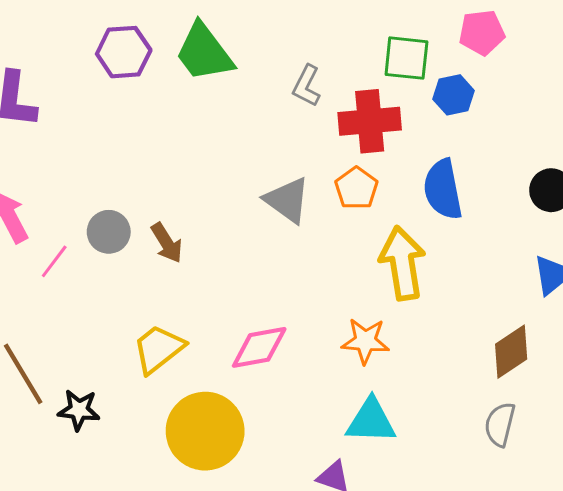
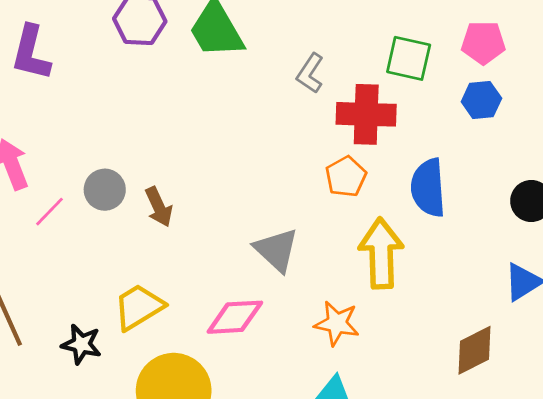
blue hexagon: (454, 95) -> (481, 100), moved
gray triangle: (287, 200) -> (276, 250), moved
black star: (79, 410) -> (81, 344), moved

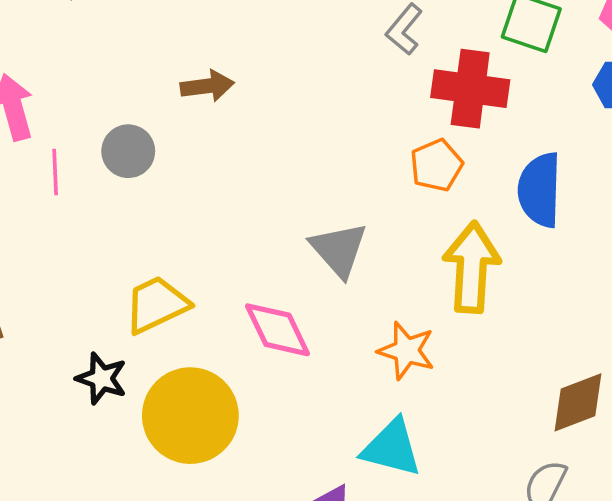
brown arrow: (159, 207) -> (207, 86), moved, turned -78
pink line: (49, 212) -> (55, 172), turned -52
pink diamond: (235, 317) -> (278, 330), turned 62
black star: (81, 344) -> (102, 378), moved

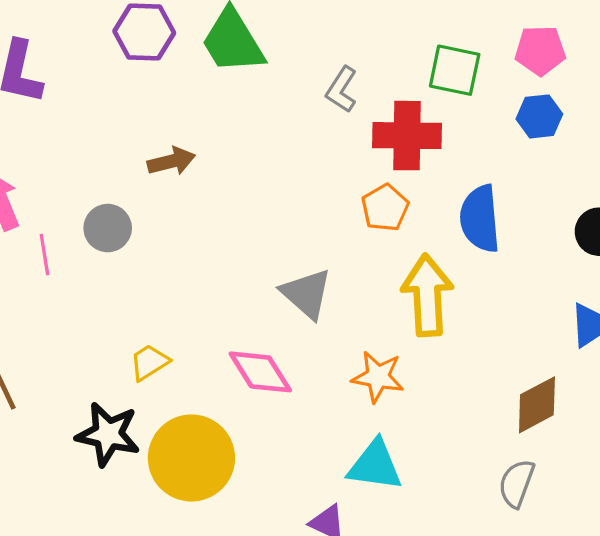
yellow trapezoid: (156, 305) -> (149, 362), size x0.7
black star: (102, 378) -> (108, 434), size x1.4

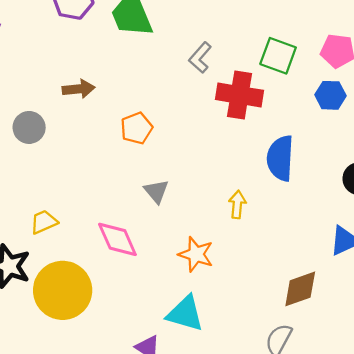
orange pentagon: (385, 208) -> (137, 128), moved
gray triangle: (307, 294) -> (156, 191), size x0.7
yellow arrow: (427, 295) -> (237, 204), size x0.5

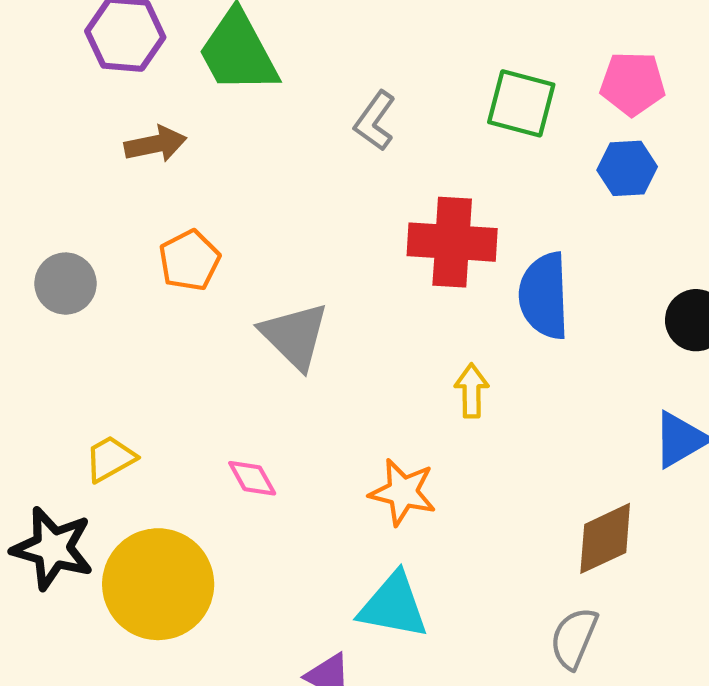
brown arrow: (79, 89) -> (155, 144), moved
red cross: (240, 95) -> (452, 242), moved
orange pentagon: (137, 128) -> (189, 260), moved
gray triangle: (156, 191) -> (295, 336), moved, size x1.5
pink diamond: (117, 239) -> (252, 478), size x0.6

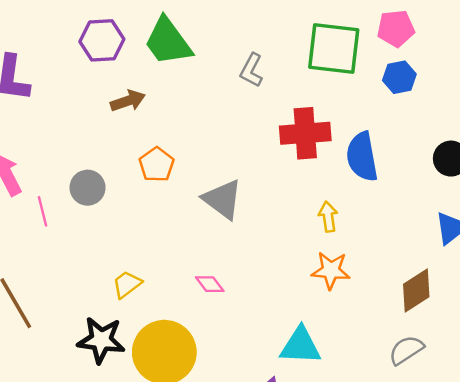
green square: (521, 103) -> (334, 49), size x1.4
orange star: (403, 492) -> (331, 270), moved
gray semicircle: (574, 638) -> (406, 350), turned 42

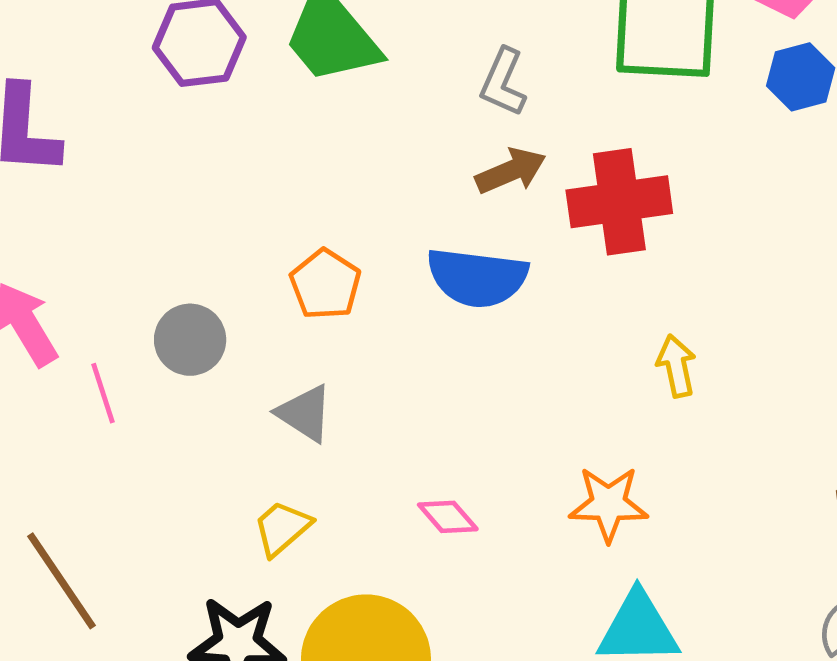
brown arrow: (128, 101) -> (511, 171), moved
blue semicircle: (362, 157) -> (477, 278), moved, turned -69
gray triangle: (223, 199) -> (305, 413), moved, size x0.7
orange star: (331, 270) -> (608, 504), moved

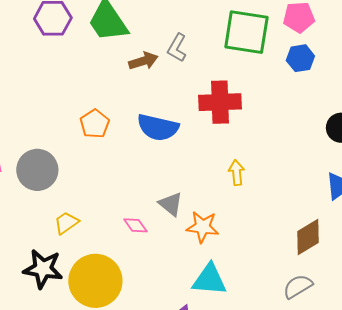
brown arrow: (511, 171) -> (143, 61), moved
gray circle: (190, 340) -> (37, 170), moved, size x1.4
gray triangle: (305, 413) -> (171, 204), moved

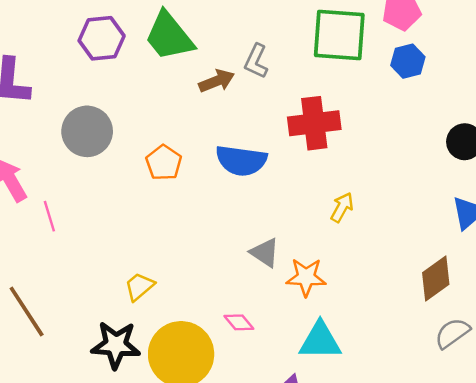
gray circle: (37, 170) -> (87, 131), moved
yellow arrow: (237, 173) -> (342, 207), turned 40
pink diamond: (135, 225) -> (239, 322), moved
gray semicircle: (298, 286) -> (452, 333), moved

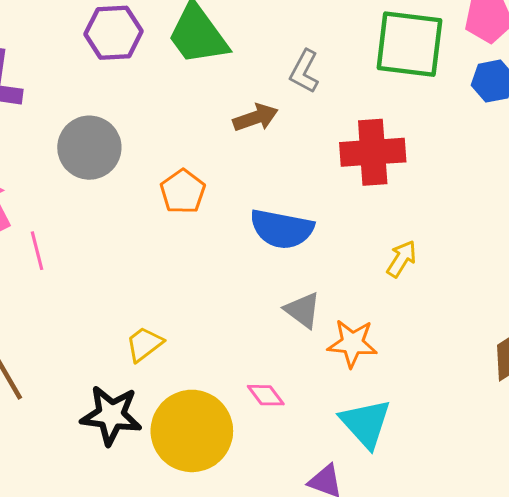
brown arrow: (217, 81) -> (256, 118), moved
blue semicircle: (241, 161) -> (282, 229), moved
cyan triangle: (320, 341) -> (366, 423), turned 45

